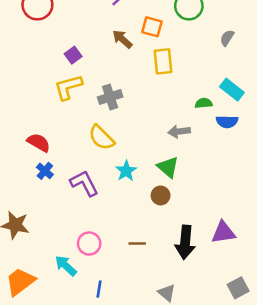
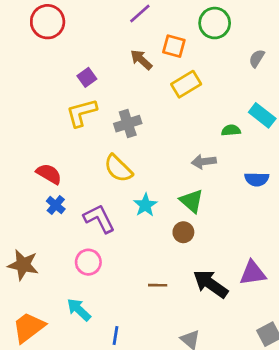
yellow rectangle: (163, 61) -> (186, 84), turned 65
blue semicircle: (227, 122) -> (257, 179), moved
black arrow: (185, 242) -> (211, 284), turned 120
pink circle: (89, 244) -> (88, 262), moved

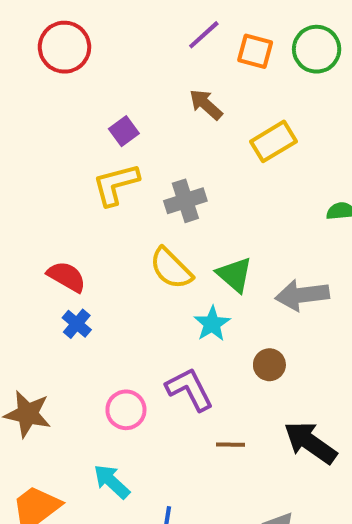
orange square: (174, 46) -> (255, 51), moved
gray arrow: (204, 162) -> (302, 295), moved, size x1.4
green triangle: (192, 201) -> (235, 275), moved
purple L-shape: (99, 219) -> (189, 389), moved

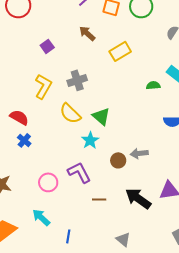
yellow L-shape: (116, 184) -> (43, 86), moved, turned 135
gray arrow: (302, 295) -> (139, 153), moved, size x0.7

